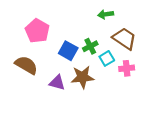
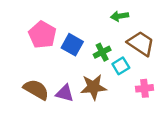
blue square: (68, 51) -> (72, 45), moved
brown semicircle: (26, 65) -> (36, 90), moved
pink cross: (127, 68) -> (145, 88), moved

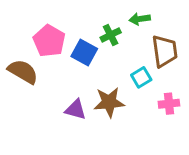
brown trapezoid: (141, 43) -> (165, 51), turned 48
green cross: (102, 52) -> (111, 35), moved
brown semicircle: (36, 90) -> (23, 72), moved

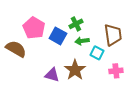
green arrow: (140, 19) -> (82, 41), moved
cyan square: (141, 77) -> (97, 53), turned -32
brown star: (109, 102) -> (75, 70), turned -30

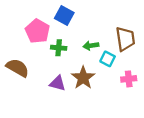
green cross: (76, 24) -> (59, 48), moved, turned 32
blue square: (58, 36) -> (64, 16), moved
brown semicircle: (16, 49) -> (18, 68), moved

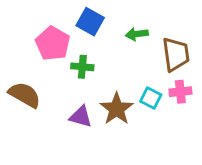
green arrow: (91, 46) -> (137, 34), moved
cyan square: (108, 59) -> (151, 98), moved
pink cross: (129, 79) -> (180, 92), moved

